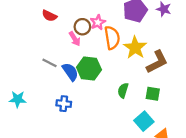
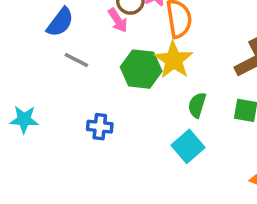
yellow star: (135, 48) -> (174, 60), moved
blue semicircle: (70, 72) -> (60, 22), moved, turned 72
cyan square: (144, 121) -> (188, 146), moved

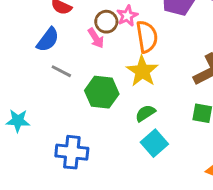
green hexagon: (141, 69) -> (102, 92), moved
green semicircle: (197, 105) -> (145, 113), moved, turned 40
blue cross: (100, 127) -> (72, 152), moved, size x1.5

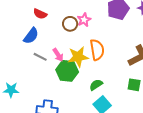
orange semicircle: (147, 37) -> (97, 50), moved
pink arrow: (96, 38) -> (58, 55), moved
yellow star: (142, 71) -> (78, 57), moved, turned 30

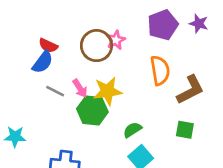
red semicircle: (40, 14) -> (48, 46), moved
brown circle: (70, 24) -> (96, 46), size x1.5
orange semicircle: (97, 50) -> (160, 70), moved

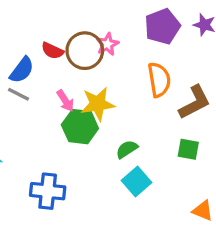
red semicircle: (48, 46) -> (52, 51), moved
gray line: (55, 91) -> (19, 94), moved

